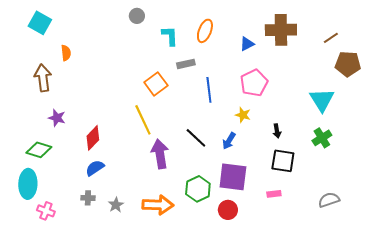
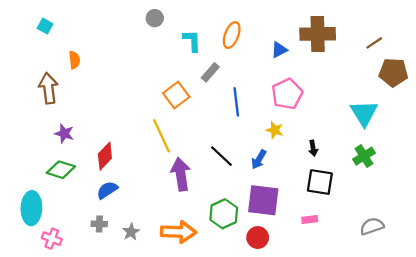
cyan square: (40, 23) -> (45, 26), size x0.6
gray rectangle: (186, 64) -> (210, 72), turned -36
green diamond: (39, 150) -> (61, 170), moved

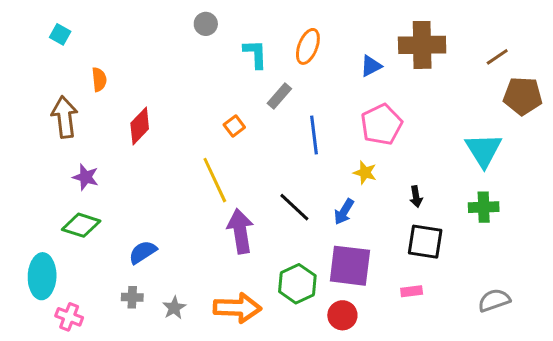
orange square: (176, 95) -> (234, 126), size x0.6
red diamond: (105, 156) -> (140, 126), moved
green cross: (364, 156) -> (484, 207), turned 30

